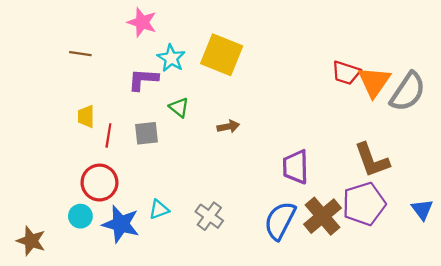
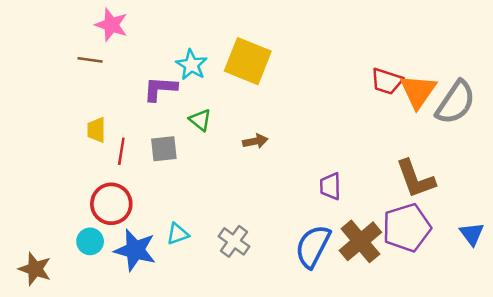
pink star: (142, 22) -> (111, 25), moved
purple trapezoid: (296, 167) -> (330, 186), size x0.7

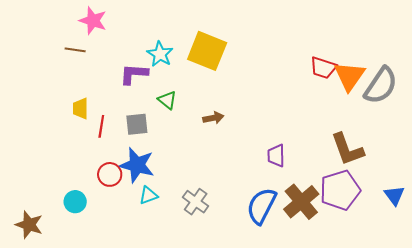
red circle: (111, 204) -> (110, 174), moved, size x0.7
blue star: (135, 250) -> (137, 165), moved

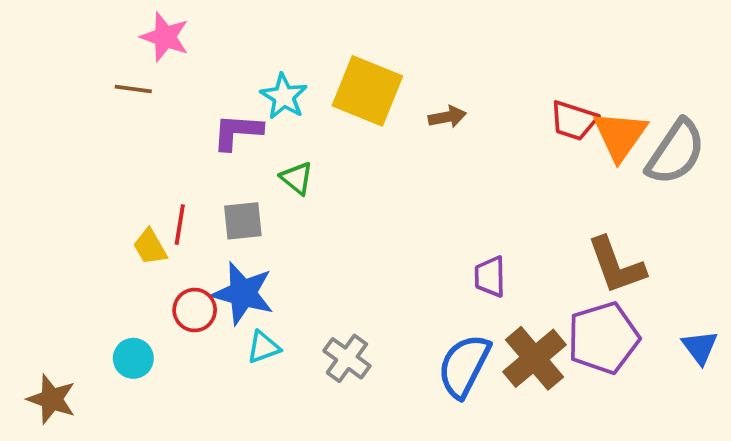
yellow trapezoid: (80, 109) -> (150, 247), moved, turned -30
brown arrow: (213, 118) -> (447, 117), moved

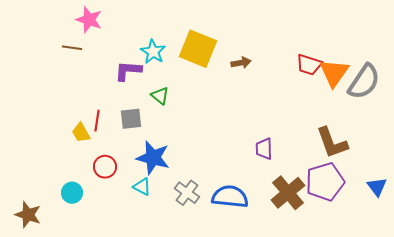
blue star: (243, 293) -> (153, 158), moved
cyan triangle: (263, 347) -> (142, 187), turned 48
blue semicircle: (464, 366) -> (230, 197), moved, turned 69

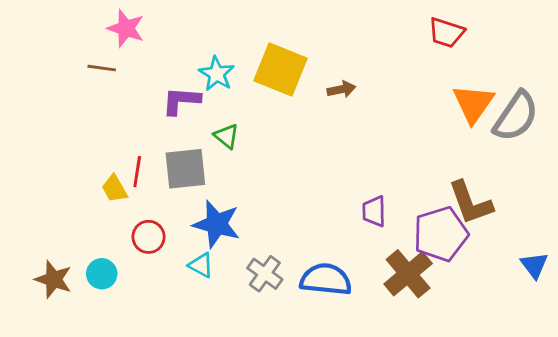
red trapezoid: (309, 65) -> (446, 33), moved
gray square: (131, 119) -> (185, 169), size x1.4
purple pentagon: (325, 182) -> (441, 234), moved
brown star: (28, 215) -> (53, 279), moved

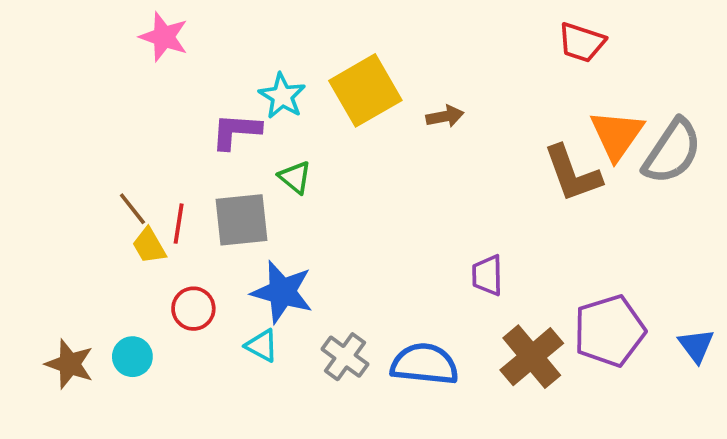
brown line: (102, 68) -> (132, 209), moved, turned 44
yellow square: (280, 70) -> (365, 90), turned 38
brown L-shape: (470, 203) -> (572, 174), moved
purple pentagon: (441, 234) -> (609, 331), moved

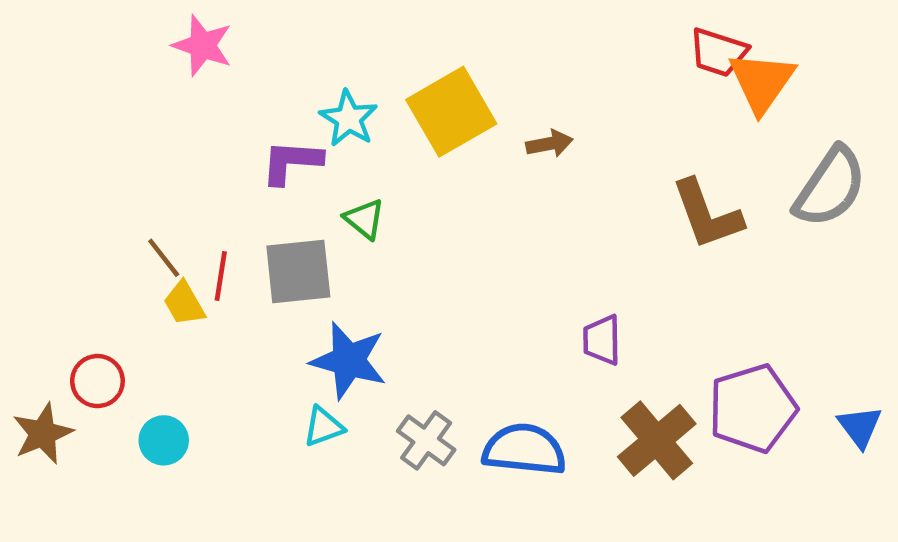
orange triangle: (617, 135) -> (762, 82), moved
red circle: (193, 309) -> (97, 381), moved
cyan triangle: (262, 346) -> (323, 427), turned -48
brown star: (70, 364) -> (43, 434), moved, turned 30

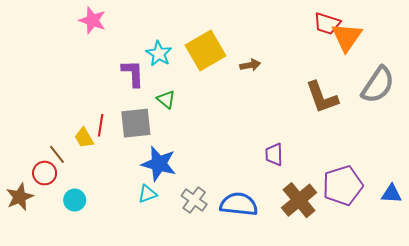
purple L-shape: (292, 162) -> (133, 73), turned 84
brown line: (164, 258) -> (57, 154), moved
blue triangle: (860, 427) -> (391, 194), turned -50

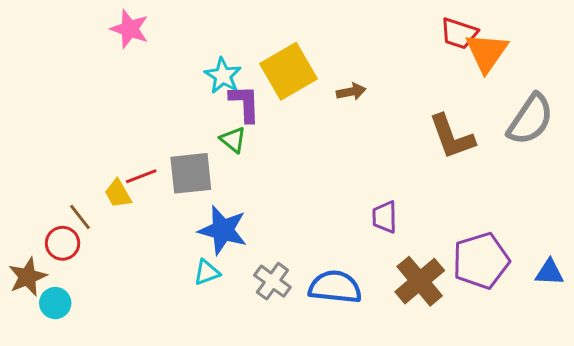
purple L-shape: (133, 73) -> (245, 103), moved
red line: (101, 125) -> (141, 176), turned 60
cyan circle: (75, 200) -> (55, 303), moved

